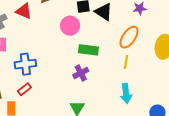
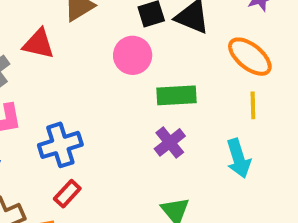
orange ellipse: (129, 37) -> (250, 57), turned -75
cyan arrow: (126, 93) -> (239, 158), moved

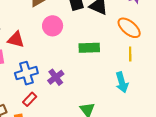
red triangle: (38, 44) -> (16, 40), moved
pink circle: (133, 55) -> (53, 26), moved
purple cross: (170, 142) -> (56, 77), moved

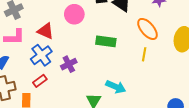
red triangle: (16, 40) -> (45, 31), moved
blue cross: (26, 73) -> (41, 55), turned -30
cyan arrow: (122, 82) -> (116, 87), moved, turned -60

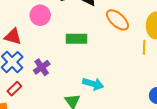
yellow line: (144, 54) -> (144, 47), moved

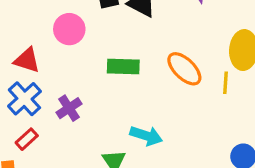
orange ellipse: (117, 20) -> (184, 69), moved

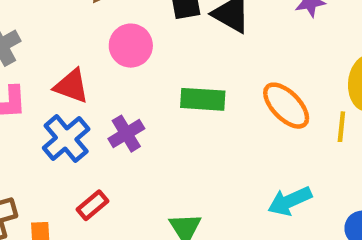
purple cross: (69, 108) -> (126, 134), moved
cyan arrow: (146, 136) -> (290, 201), moved, turned 136
red rectangle: (27, 139) -> (92, 205), moved

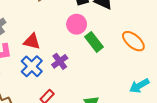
pink circle: (131, 46) -> (77, 24), moved
green rectangle: (203, 99) -> (94, 42), turned 54

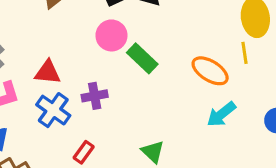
orange ellipse: (133, 41) -> (210, 71), moved
purple cross: (60, 61) -> (95, 96), turned 35

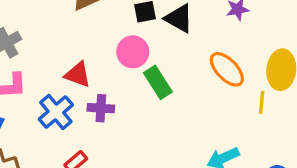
orange ellipse: (210, 71) -> (227, 69), moved
red triangle: (48, 72) -> (78, 75), moved

